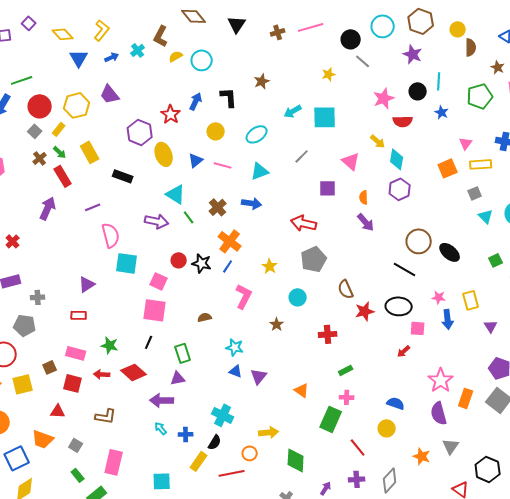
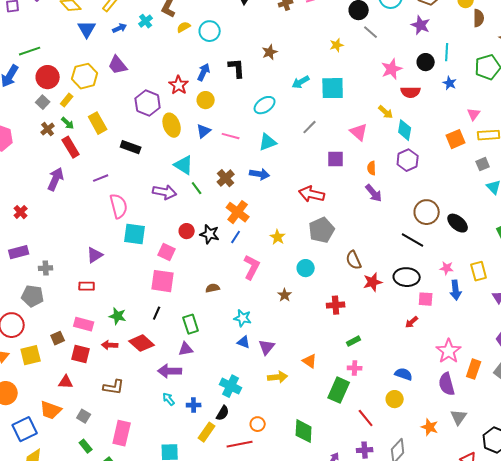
yellow circle: (216, 131) -> (206, 100), moved
yellow arrow: (269, 432) -> (278, 377), moved

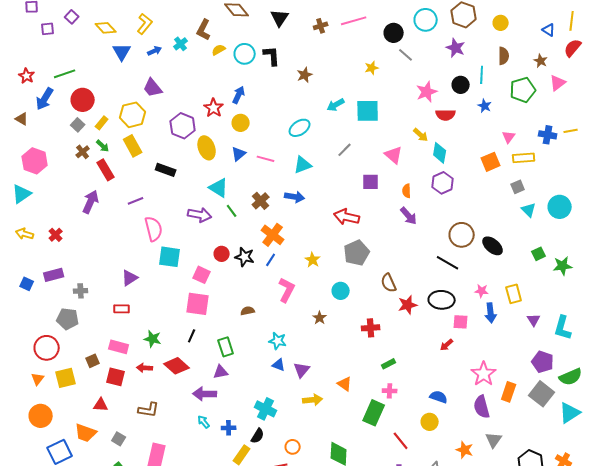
brown semicircle: (479, 18) -> (504, 56), moved
black L-shape: (237, 68) -> (272, 56), moved
yellow hexagon: (85, 76) -> (133, 115), moved

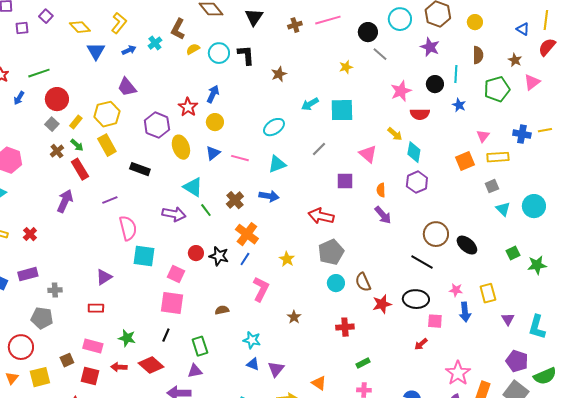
blue arrow: (45, 99) -> (19, 98), size x0.6
cyan circle: (341, 291) -> (336, 283), moved

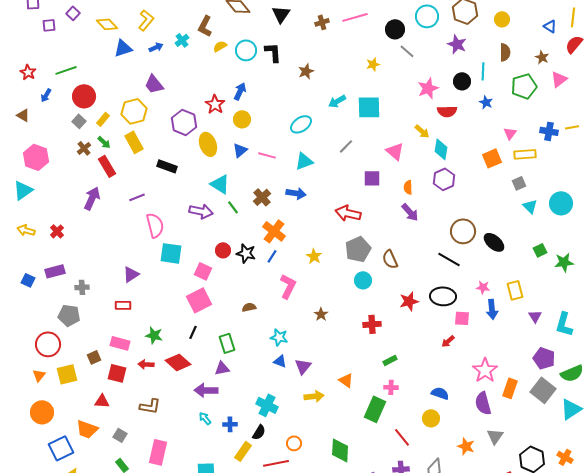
blue triangle: (96, 51) -> (123, 48), turned 42
brown semicircle: (363, 282) -> (390, 259), moved
pink square: (172, 303) -> (199, 300), turned -35

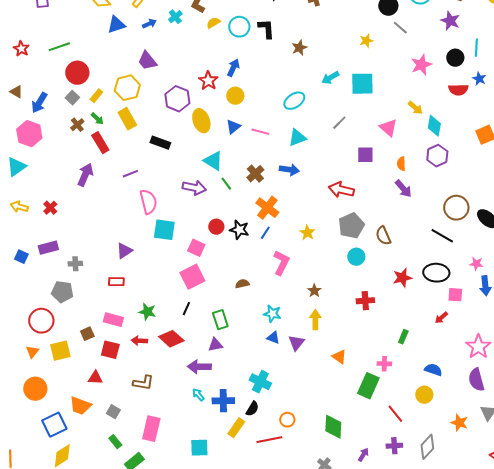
blue arrow: (46, 95) -> (39, 103), moved, size x1.5
red semicircle: (447, 111) -> (458, 90), moved
green rectangle: (390, 360) -> (403, 337), moved, turned -40
yellow arrow: (314, 396) -> (315, 320), moved, turned -84
blue cross: (230, 424) -> (223, 401), size x1.5

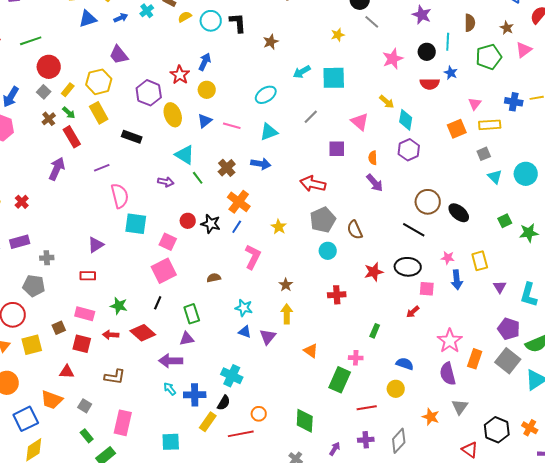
purple arrow: (194, 188) -> (166, 182), size x0.7
red line: (395, 414) -> (367, 408), turned -60

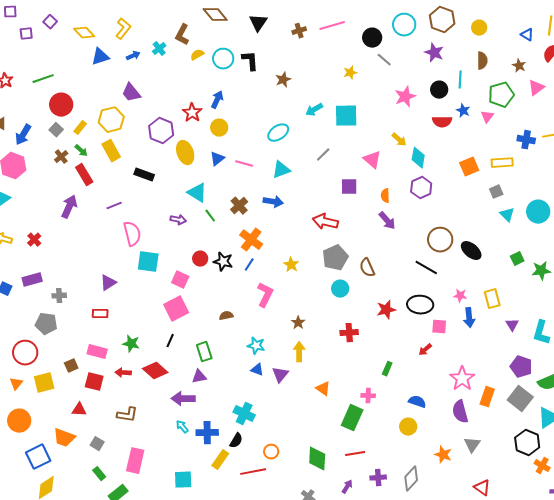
pink triangle: (475, 104) -> (487, 117), moved
red line: (367, 408) -> (355, 454), moved
black hexagon: (497, 430) -> (527, 443), moved

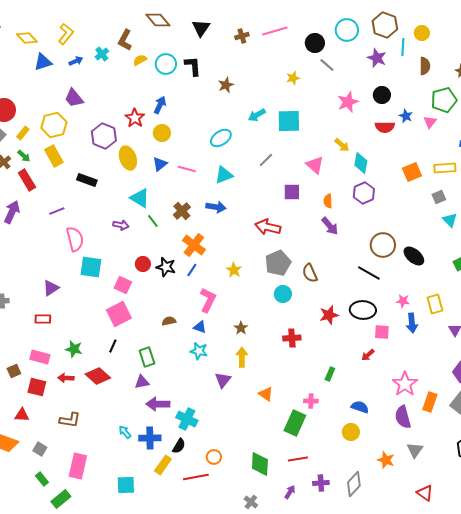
cyan line: (460, 80) -> (403, 47), moved
blue triangle: (257, 370) -> (200, 327), moved
purple arrow: (183, 399) -> (158, 404), moved

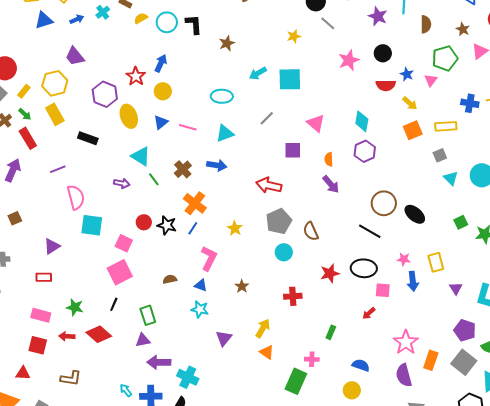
cyan ellipse: (221, 138) -> (222, 96), turned 35
yellow arrow: (342, 145) -> (410, 103), moved
yellow arrow: (242, 357) -> (263, 328), moved, turned 30
brown square: (14, 371) -> (15, 218), moved

